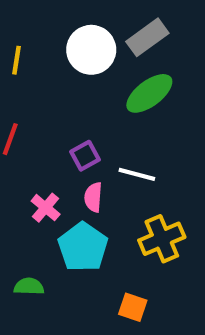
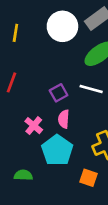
white line: (137, 174) -> (91, 89), moved
orange square: (133, 307) -> (89, 178), moved

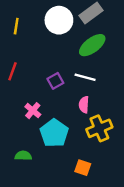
pink semicircle: (64, 119) -> (84, 105), moved
orange square: (89, 178) -> (83, 168), moved

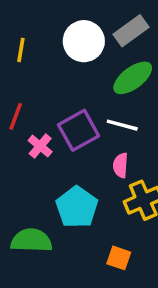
purple square: (55, 81) -> (79, 130), size x1.6
pink cross: (33, 111) -> (40, 146), moved
green semicircle: (23, 156) -> (31, 240), size x1.6

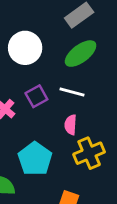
white circle: (84, 41) -> (25, 48), moved
purple square: (79, 130) -> (36, 96), size x0.7

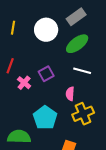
white circle: (25, 48) -> (46, 30), moved
white line: (72, 92) -> (82, 71), moved

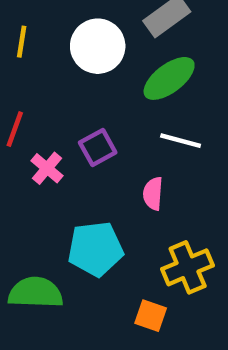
yellow cross: (83, 114) -> (188, 267), moved
cyan pentagon: (45, 118) -> (95, 249), turned 30

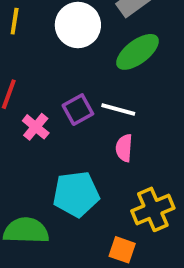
white line: (181, 141) -> (118, 110), moved

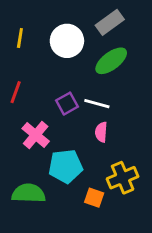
pink cross: (36, 127) -> (36, 135), moved, size x1.4
orange square: (122, 250) -> (94, 198), moved

